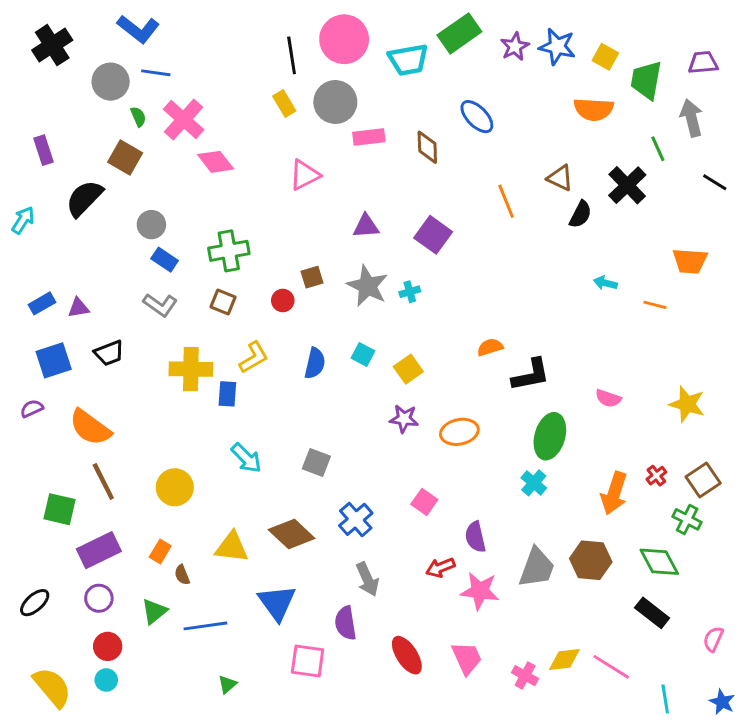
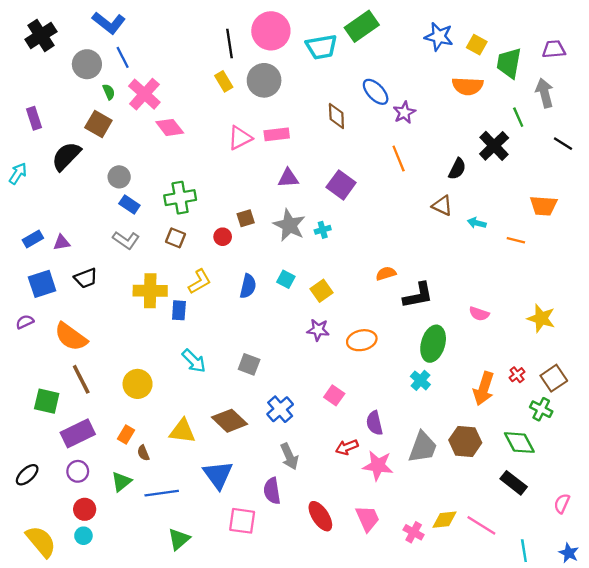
purple star: (515, 47) -> (404, 113), moved
blue line: (156, 73) -> (123, 57), turned 55
pink rectangle: (369, 137) -> (277, 134), moved
brown triangle: (560, 178) -> (442, 206), moved
green triangle: (227, 684) -> (179, 539), size x1.5

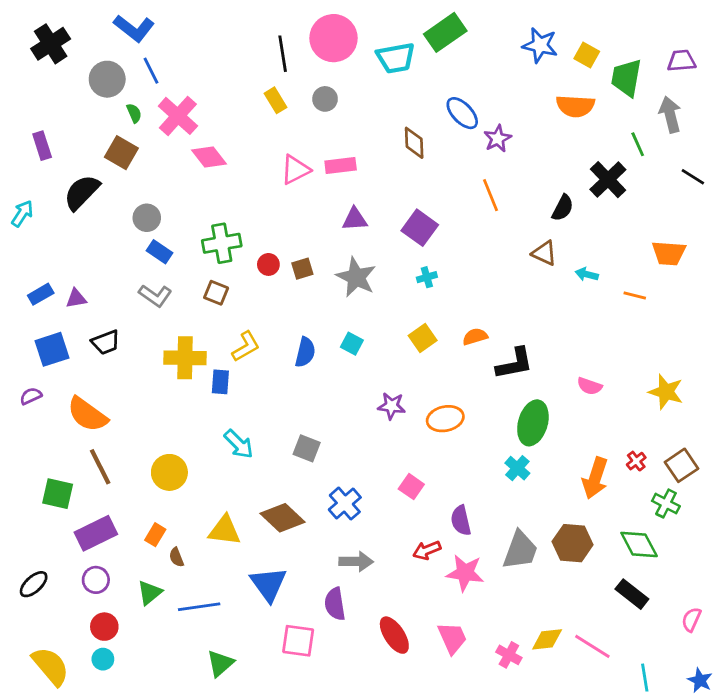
gray circle: (264, 80) -> (325, 99), size x0.6
cyan cross: (323, 230) -> (427, 277), moved
red circle: (223, 237) -> (268, 264), moved
yellow square: (322, 291) -> (423, 338), moved
gray arrow: (289, 456) -> (356, 562), turned -65

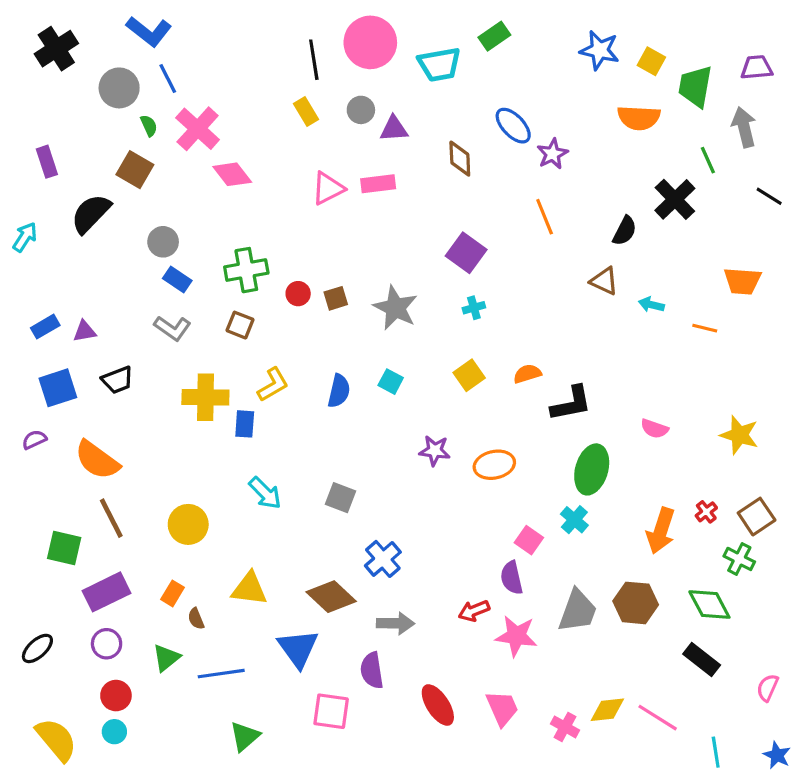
green rectangle: (445, 32) -> (494, 36), size x0.7
purple triangle: (355, 219) -> (394, 129), moved
pink square: (411, 487) -> (529, 540), moved
brown diamond: (283, 518) -> (331, 597), moved

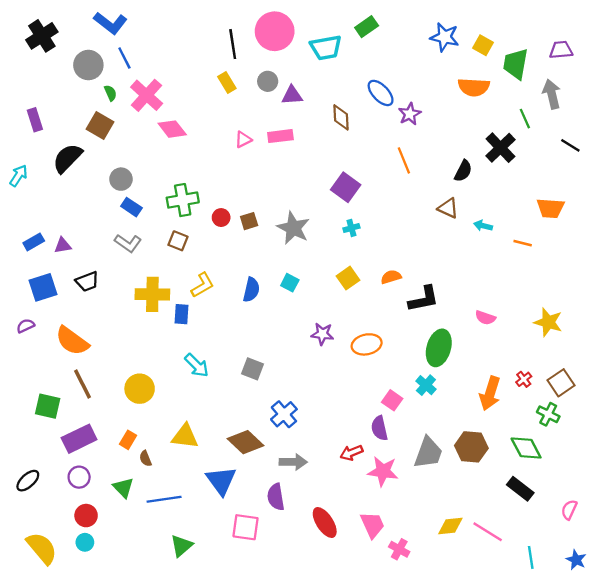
pink triangle: (328, 188) -> (243, 140), size x0.7
green triangle: (166, 658) -> (123, 488), turned -35
pink cross: (565, 727) -> (399, 549), moved

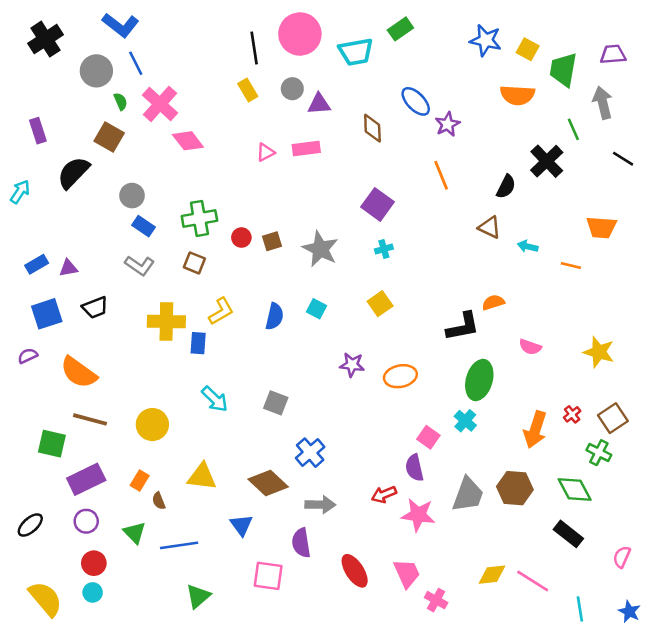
orange semicircle: (391, 277) -> (493, 302), moved
brown line: (83, 384) -> (90, 419), turned -48
blue triangle: (221, 481) -> (241, 525), size x0.7

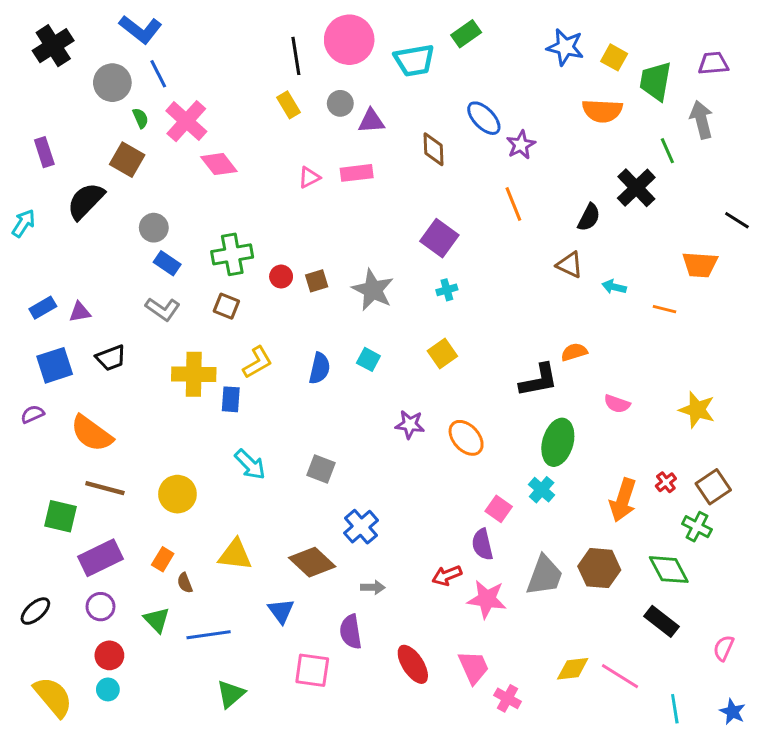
black line: (623, 159) -> (737, 220), moved
orange ellipse: (400, 376) -> (466, 438), turned 60
gray arrow: (320, 505) -> (373, 587), size x0.7

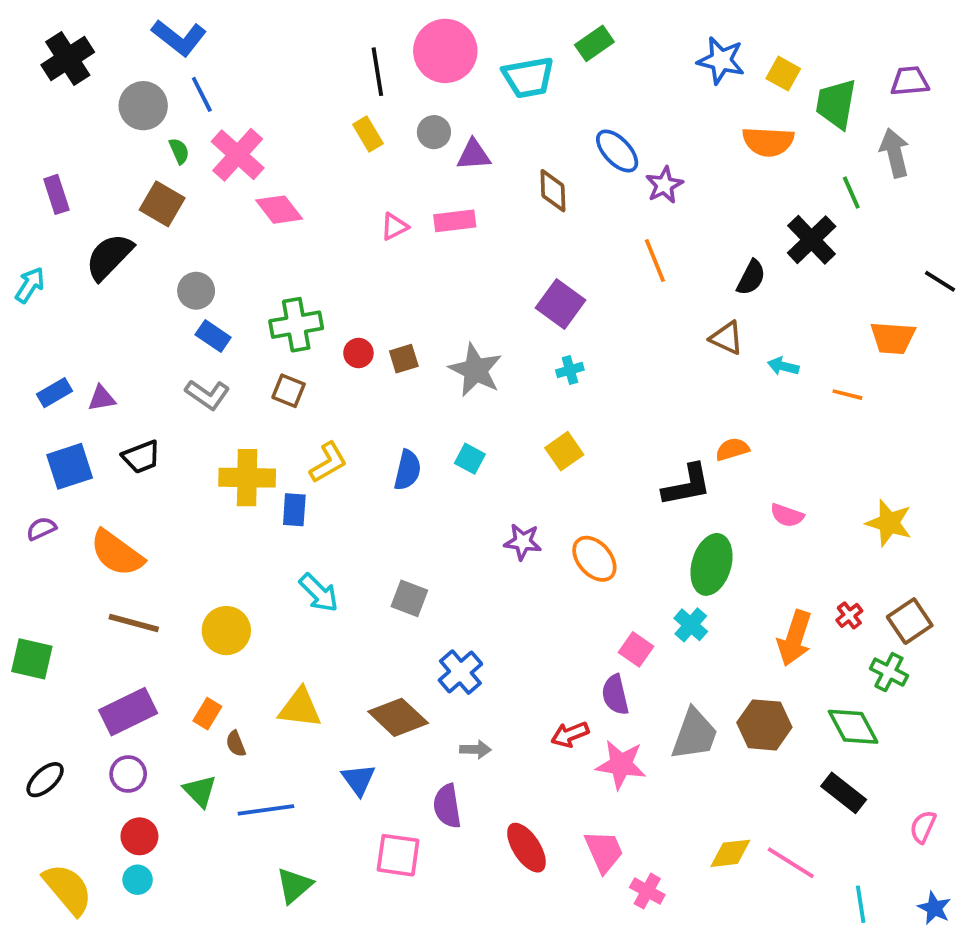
green square: (61, 516) -> (32, 659), moved

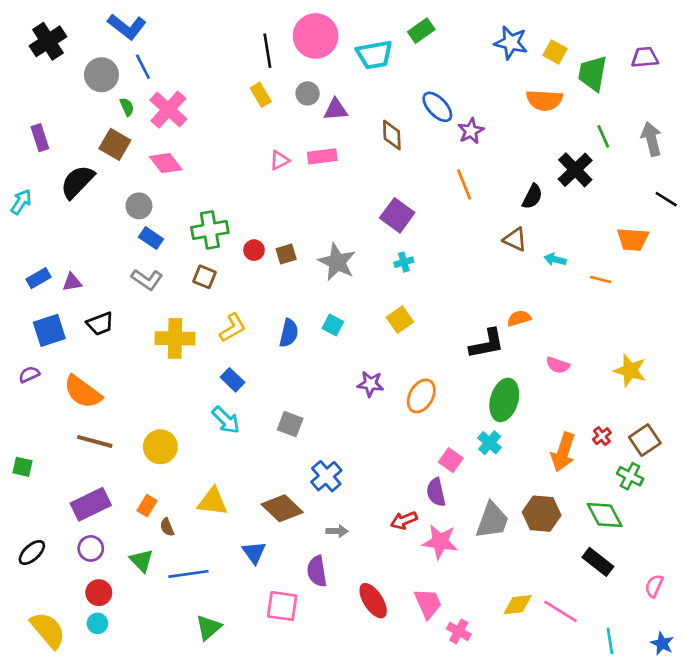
gray arrow: (895, 153) -> (651, 139), moved
pink diamond: (279, 210) -> (166, 163), moved
blue rectangle: (294, 510) -> (233, 380), moved, turned -50
orange ellipse: (594, 559) -> (421, 396), turned 72
green square: (32, 659) -> (23, 467), size x0.7

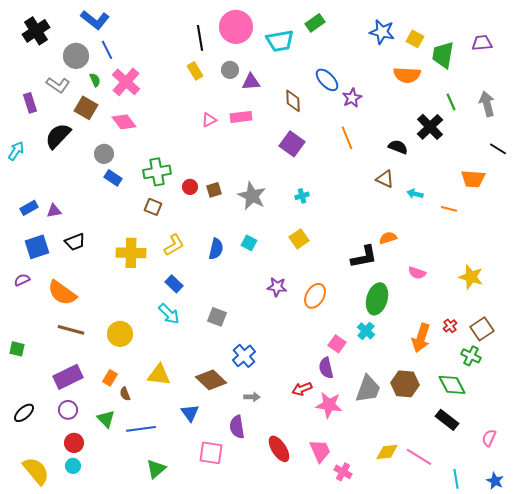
black semicircle: (532, 197) -> (398, 147), turned -96
purple square: (397, 215) -> (292, 144), moved
gray L-shape: (147, 279) -> (58, 85), moved

